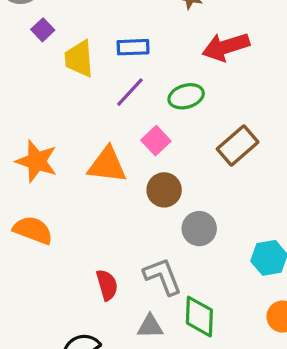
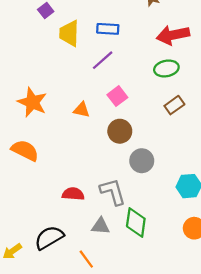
green ellipse: (186, 96) -> (166, 68), moved
brown rectangle: (238, 145) -> (174, 105), size x0.7
orange triangle: (107, 165) -> (82, 110), size x0.6
red semicircle: (107, 285) -> (73, 194), turned -75

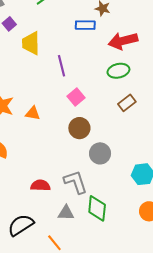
blue rectangle: (108, 29) -> (85, 25), moved
purple line: (103, 60) -> (62, 66), turned -60
orange triangle: (82, 110) -> (33, 113), moved

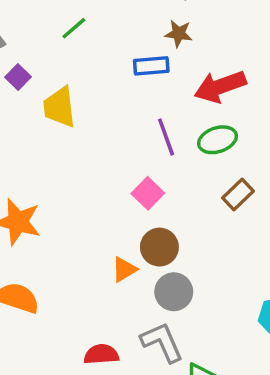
purple line: (62, 66) -> (166, 137), moved
orange triangle: (33, 113) -> (124, 269), moved, turned -35
gray circle: (100, 153) -> (174, 292), moved

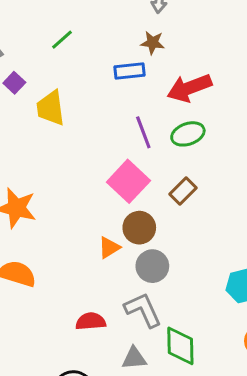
pink square: (148, 193) -> (128, 181), size x1.5
brown rectangle: (238, 195) -> (183, 191), moved

